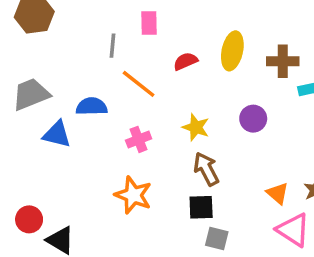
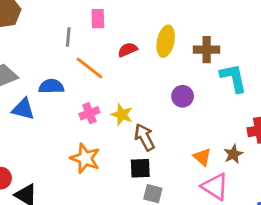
yellow star: (196, 127) -> (122, 115), moved

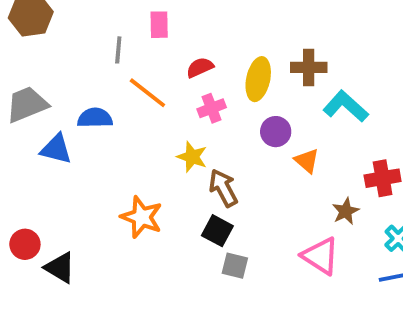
yellow ellipse: (166, 41) -> (258, 79), moved
cyan L-shape: (233, 78) -> (346, 106), turned -36
pink cross: (89, 113) -> (212, 108), moved
orange triangle: (202, 157) -> (307, 161), moved
black square: (140, 168) -> (217, 231), turned 30

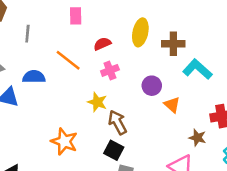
gray line: (118, 50) -> (27, 34), moved
yellow ellipse: (258, 79) -> (140, 32), moved
brown star: (346, 211) -> (197, 138), turned -30

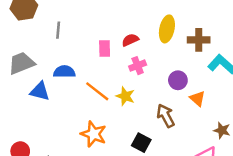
pink rectangle: (76, 16) -> (105, 48), moved
orange line: (68, 60) -> (97, 91), moved
brown arrow: (118, 122) -> (166, 116), moved

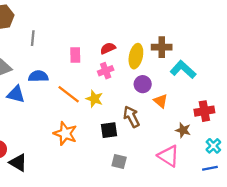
yellow ellipse: (167, 29) -> (136, 56), moved
red semicircle: (130, 40) -> (108, 48), moved
black square: (141, 143) -> (109, 130), moved, turned -36

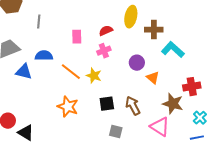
yellow ellipse: (136, 56) -> (131, 17), moved
brown arrow: (131, 117) -> (133, 106), moved
brown star: (183, 130) -> (173, 104), size x1.5

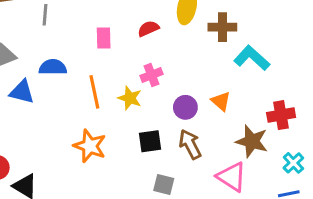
pink cross: (104, 51) -> (151, 75), moved
purple circle: (137, 63) -> (185, 107), moved
orange line: (71, 72) -> (94, 92), turned 40

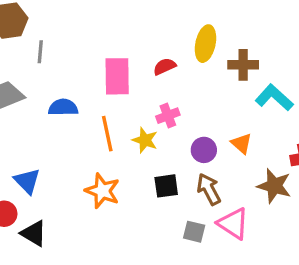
gray line: (45, 15) -> (40, 52), moved
pink rectangle: (104, 38) -> (117, 76), size x1.6
blue triangle: (22, 92) -> (27, 181), moved, turned 32
pink triangle: (232, 177) -> (233, 224), moved
gray square: (164, 184) -> (194, 232), moved

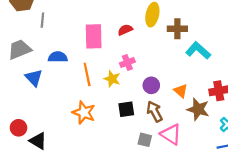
orange triangle: (241, 143) -> (181, 91), moved
blue triangle: (27, 181) -> (34, 78), moved

